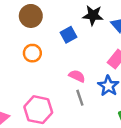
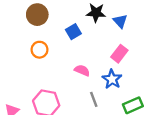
gray line: (80, 98) -> (94, 99), moved

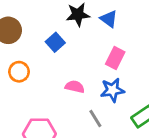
blue star: (112, 79) -> (112, 90), turned -30

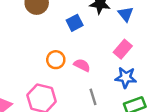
orange circle: (19, 72) -> (56, 60), moved
blue star: (112, 90) -> (126, 77), moved

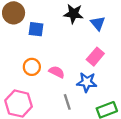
blue square: (75, 23) -> (36, 29), moved, turned 35
blue star: (126, 77) -> (87, 82), moved

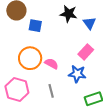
orange circle: (32, 67) -> (30, 58), size x1.5
gray line: (67, 102) -> (51, 91), moved

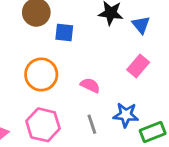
orange circle: (30, 58) -> (41, 74), moved
blue star: (77, 74) -> (126, 115), moved

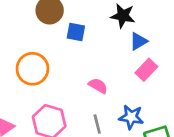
blue triangle: (141, 25) -> (138, 41), moved, turned 36
orange circle: (41, 74) -> (32, 69), moved

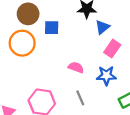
orange circle: (32, 69) -> (22, 43), moved
blue star: (131, 117) -> (106, 76), moved

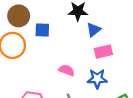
pink rectangle: (112, 49) -> (103, 52), turned 42

